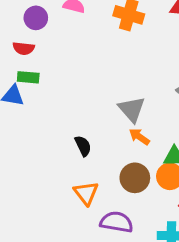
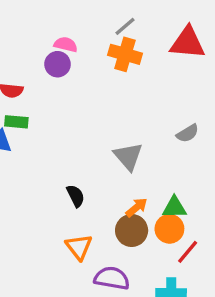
purple circle: (36, 18) -> (58, 64), moved
orange arrow: (139, 137) -> (137, 207), moved, turned 105

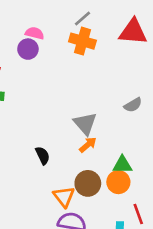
orange arrow: (137, 207) -> (88, 145), moved
orange triangle: (79, 247) -> (64, 197), moved
red line: (188, 252) -> (138, 214), moved, turned -60

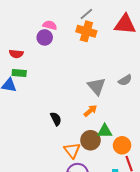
gray triangle: (85, 124) -> (97, 86), moved
green triangle: (122, 165) -> (105, 131), moved
orange circle: (118, 182) -> (122, 145), moved

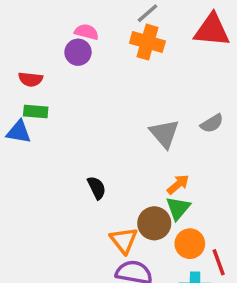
orange arrow: (90, 111) -> (178, 184), moved
green triangle: (105, 131) -> (178, 208), turned -49
orange circle: (122, 145) -> (190, 244), moved

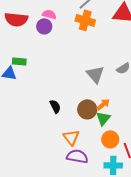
red semicircle: (31, 79) -> (16, 19), moved, size x1.6
brown circle: (154, 223) -> (87, 109), moved

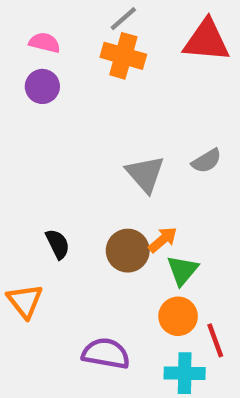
purple circle: (44, 26) -> (42, 86), moved
green triangle: (103, 118) -> (182, 270), moved
orange triangle: (71, 137) -> (25, 301), moved

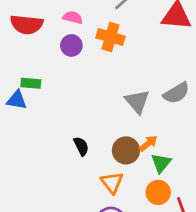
orange cross: (123, 56) -> (111, 37), moved
gray semicircle: (207, 161) -> (176, 93), size x1.4
orange triangle: (25, 301) -> (112, 183), moved

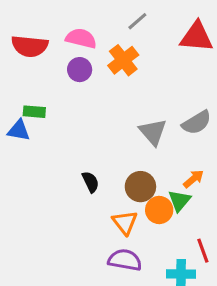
pink semicircle: (73, 17) -> (81, 38), size x1.4
orange cross: (111, 37) -> (123, 60), turned 36
orange arrow: (148, 143) -> (194, 179), moved
orange circle: (158, 192) -> (159, 210), moved

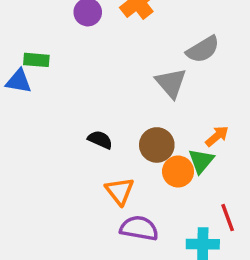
gray semicircle: (197, 123) -> (203, 49), moved
black semicircle: (91, 182) -> (100, 140), turned -40
orange triangle: (125, 222) -> (120, 191), moved

